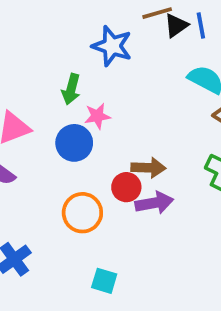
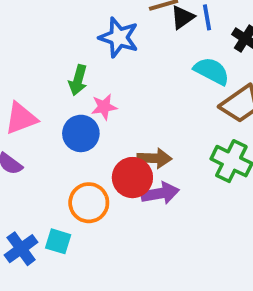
red circle: (126, 187) -> (132, 178), size x1.4
cyan square: (104, 281) -> (58, 241), moved

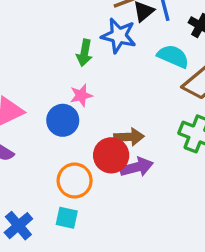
blue star: (119, 37) -> (119, 36), moved
green arrow: (78, 80) -> (84, 53), moved
cyan square: (58, 241) -> (67, 218), moved

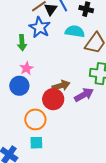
blue star: (119, 36) -> (40, 27), turned 30
purple arrow: (137, 167) -> (84, 95), moved

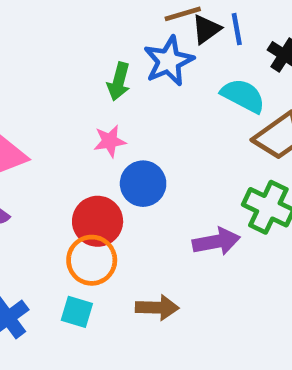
blue circle: (19, 86) -> (143, 184), moved
brown arrow: (61, 86) -> (157, 308), moved
red circle: (53, 99) -> (98, 221), moved

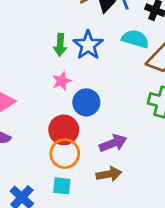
blue star: (169, 61) -> (88, 45), moved
purple arrow: (216, 242) -> (113, 143), moved

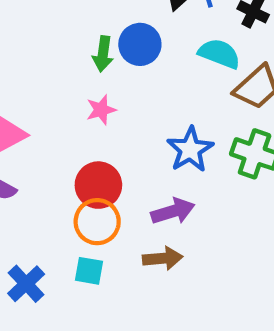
blue star: (88, 45) -> (190, 150), moved
blue circle: (86, 102) -> (140, 44), moved

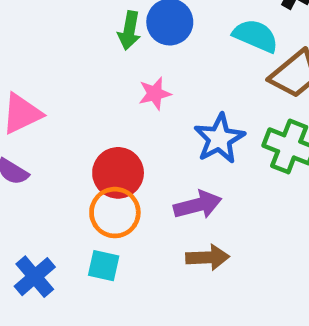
pink star: (101, 110) -> (155, 94), moved
brown arrow: (163, 258) -> (208, 257), moved

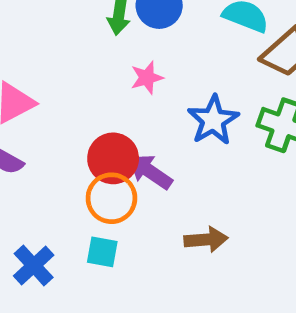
purple arrow: (198, 205) -> (150, 172), moved, turned -129

